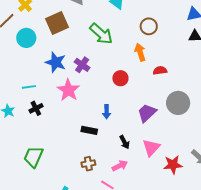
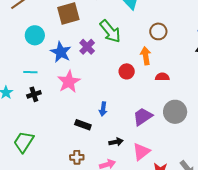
cyan circle: (26, 38) -> (35, 35), moved
purple cross: (82, 65) -> (87, 47), moved
red circle: (120, 78) -> (127, 71), moved
black arrow: (125, 142) -> (116, 142), turned -80

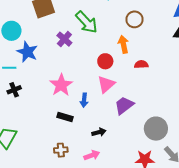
blue star: (61, 52) -> (27, 52), moved
pink star: (69, 82) -> (61, 85), moved
gray circle: (175, 112) -> (156, 129), moved
pink triangle: (141, 152) -> (106, 84), moved

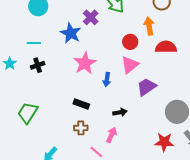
blue star: (27, 52) -> (71, 33), moved
red semicircle: (141, 64) -> (166, 47), size x1.5
black rectangle: (65, 117) -> (81, 104), moved
pink arrow: (92, 155) -> (112, 135), turned -49

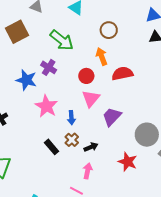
purple cross: (91, 17) -> (49, 67), moved
black rectangle: (81, 104) -> (52, 147), turned 42
brown cross: (81, 128) -> (72, 140), moved, turned -32
red star: (164, 142) -> (128, 162), moved, turned 30

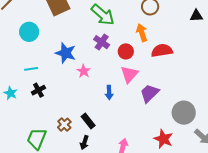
purple cross: (49, 67) -> (102, 42), moved
pink star: (46, 106) -> (84, 71), moved, size x0.6
brown cross: (72, 140) -> (64, 125), moved
black arrow: (91, 147) -> (84, 142), moved, turned 128

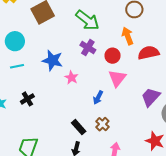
cyan line: (31, 69) -> (17, 66), moved
blue arrow: (109, 93) -> (98, 98), turned 32
purple trapezoid: (149, 93) -> (151, 97), moved
brown cross: (64, 125) -> (102, 124), moved

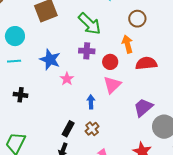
purple cross: (88, 48) -> (87, 51), turned -35
blue arrow: (98, 98) -> (91, 102), turned 144
black cross: (27, 99) -> (21, 95), turned 32
black rectangle: (79, 127) -> (68, 129), turned 63

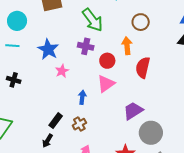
red semicircle: (146, 63) -> (143, 68), turned -80

